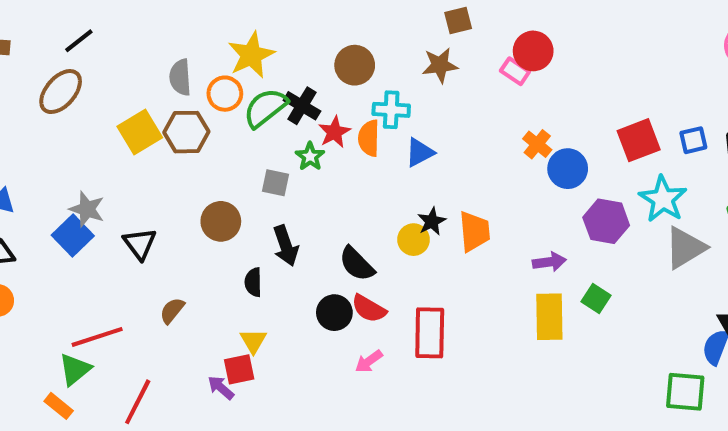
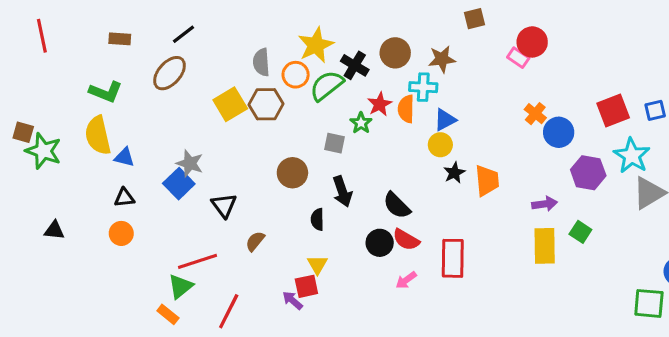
brown star: (440, 65) -> (442, 59), moved
black cross: (302, 106) -> (355, 65), moved
yellow circle: (413, 240) -> (440, 145), moved
black triangle: (140, 244) -> (224, 205), moved

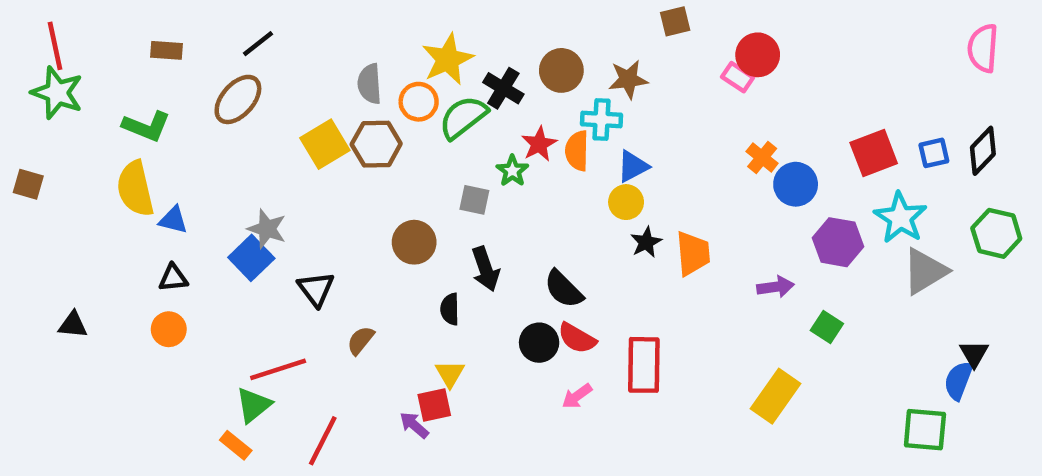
green star: (43, 151) -> (57, 93), moved
yellow rectangle: (545, 246) -> (776, 396), moved, turned 36

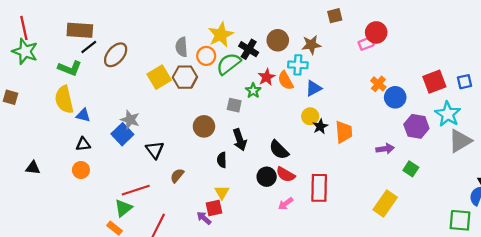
black line: (258, 44) -> (89, 47), moved
brown rectangle: (167, 50) -> (80, 30), size x1.6
pink rectangle: (738, 77) -> (366, 44), turned -56
orange semicircle: (577, 151) -> (286, 81), turned -30
yellow circle: (626, 202) -> (310, 116), moved

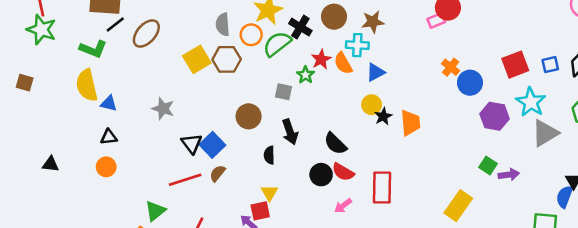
blue square: (122, 134) -> (212, 145), moved
purple arrow: (385, 149) -> (509, 175), moved
red line: (136, 190) -> (185, 180), moved

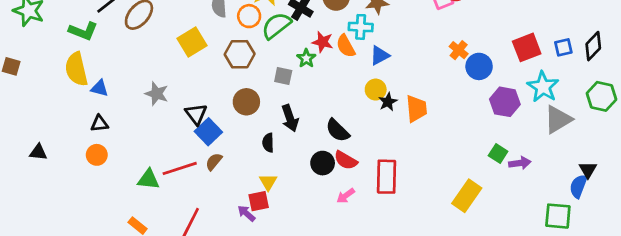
brown hexagon: (227, 59) -> (240, 54), moved
red star: (321, 59) -> (323, 42), turned -30
black triangle: (192, 144) -> (196, 114), moved
green triangle: (155, 211) -> (148, 179), moved, turned 45

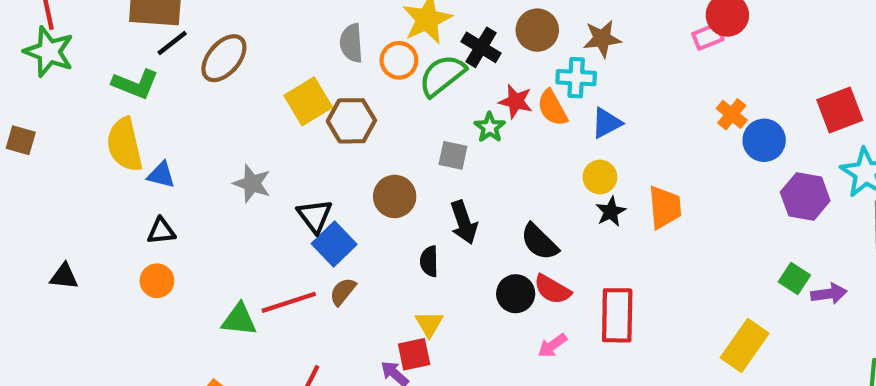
brown hexagon: (240, 54) -> (351, 121), moved
black star: (388, 102) -> (611, 212), moved

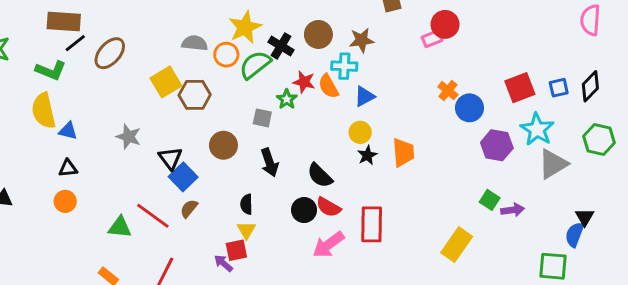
gray semicircle: (351, 43) -> (195, 43), turned 100
black semicircle: (429, 261) -> (246, 204), moved
red line: (289, 302) -> (153, 216), turned 54
pink arrow: (552, 346) -> (328, 245), size x1.6

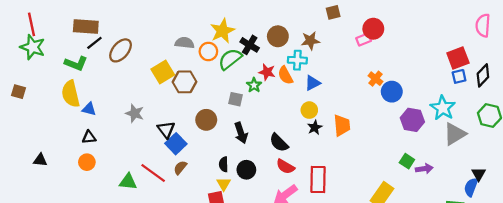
red square: (520, 88) -> (458, 58), moved
black circle: (304, 210) -> (246, 170), moved

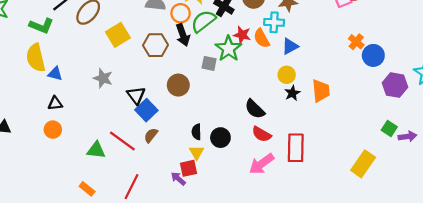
yellow square: (163, 72) -> (118, 35), moved
green star: (254, 85) -> (228, 49), size x1.6
black arrow: (241, 133) -> (183, 35), moved

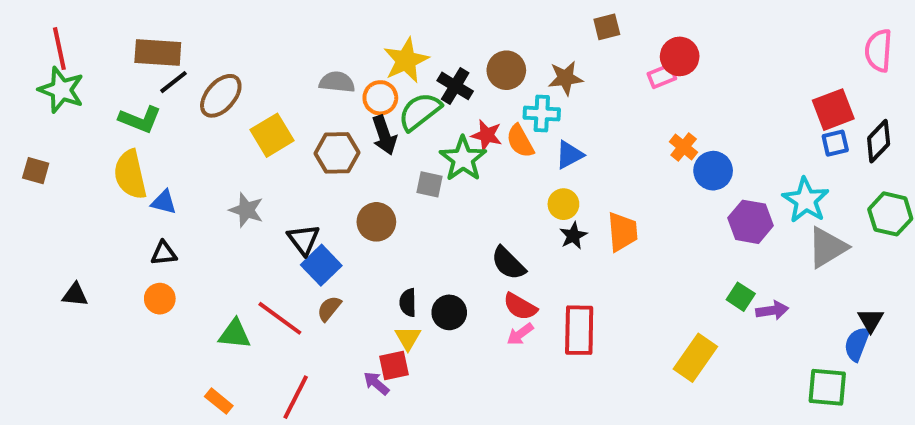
pink arrow: (262, 164) -> (520, 334), moved, size x0.6

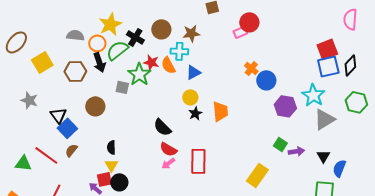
blue square: (835, 143) -> (328, 66), size x1.6
black circle: (449, 312) -> (119, 182), moved
black triangle: (871, 320) -> (323, 156), moved

